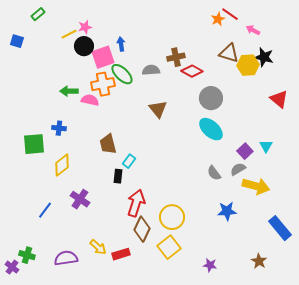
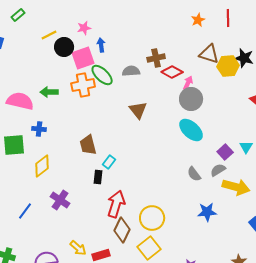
red line: (230, 14) -> (228, 18), moved, turned 54
pink star: (85, 27) -> (84, 28), moved
pink arrow: (253, 30) -> (188, 83), moved, turned 88
pink semicircle: (90, 100) -> (20, 101), moved, size x1.5

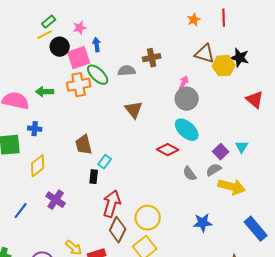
green rectangle: (18, 15) -> (49, 22), moved
red diamond: (172, 72) -> (168, 150), moved
blue star: (207, 212) -> (203, 223), moved

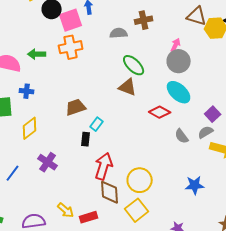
green ellipse: (98, 75) -> (134, 65), moved
brown triangle: (134, 110) -> (128, 87), moved, turned -30
brown trapezoid: (84, 145) -> (76, 107), turned 85
brown diamond: (118, 230) -> (110, 192), turned -30

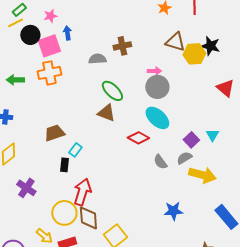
pink arrow: (176, 45) -> (154, 71), turned 64
yellow circle: (140, 180) -> (64, 213), moved

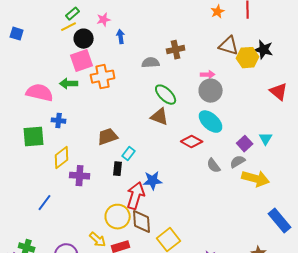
pink square: (49, 46) -> (82, 61), moved
purple cross: (26, 188) -> (80, 176), moved, turned -30
blue star: (173, 211) -> (153, 181), moved

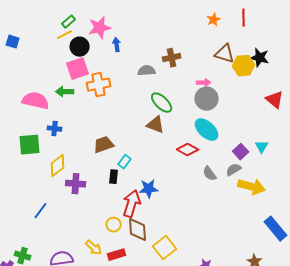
pink star: (104, 20) -> (100, 28), size x1.6
yellow circle: (118, 217) -> (114, 225), size x0.6

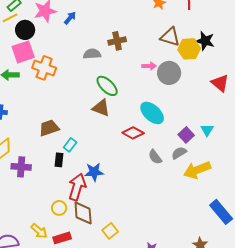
blue arrow: (117, 45) -> (70, 18), moved, turned 48
orange cross: (99, 85) -> (44, 68), turned 30
gray circle: (207, 99) -> (169, 73), moved
yellow arrow: (252, 187) -> (197, 170), turned 144
yellow square: (165, 248) -> (110, 231), size x0.7

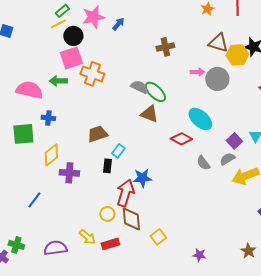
gray semicircle: (92, 54) -> (139, 87), moved, turned 30

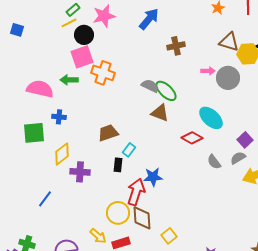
blue arrow: (118, 24) -> (149, 19), moved, size x1.6
yellow circle: (107, 214) -> (118, 213), size x1.5

